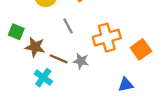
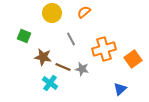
green square: (16, 32) -> (24, 36), moved
blue triangle: (126, 85) -> (120, 89), turned -32

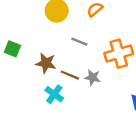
green square: (24, 36) -> (12, 49), moved
gray line: (71, 39) -> (79, 42), turned -40

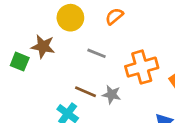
brown star: (46, 63) -> (43, 46), moved

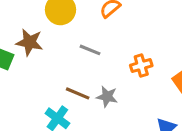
orange cross: (142, 67) -> (141, 66), size x0.6

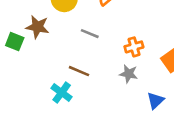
gray star: (107, 97) -> (129, 74), moved

